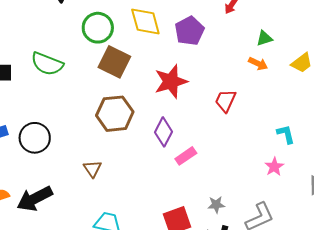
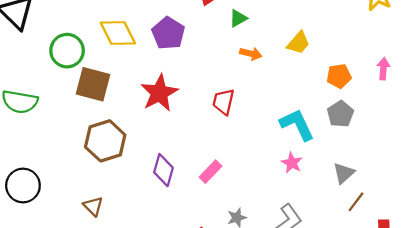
green triangle: (264, 38) -> (238, 18), moved
purple diamond: (163, 132) -> (163, 170), moved
cyan L-shape: (286, 134) -> (297, 125), size x1.6
pink rectangle: (186, 156) -> (210, 172), moved

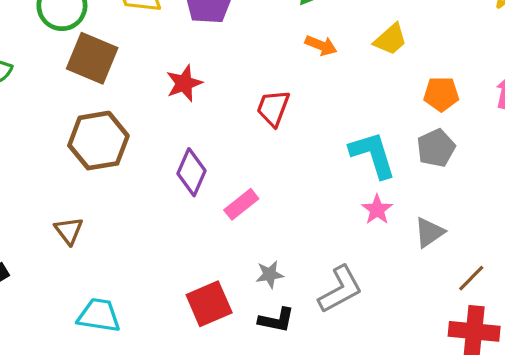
red star: (159, 93) -> (184, 83), size x0.7
pink star: (292, 163) -> (377, 210), moved
purple diamond: (163, 170) -> (192, 172), moved
brown line: (356, 202) -> (471, 278), moved

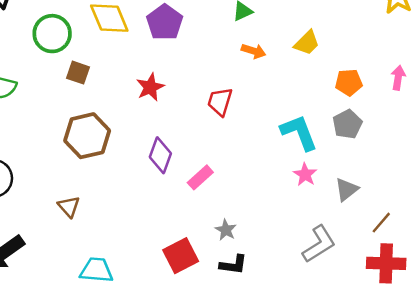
brown square: (92, 58) -> (78, 73), size x0.6
gray star: (270, 274) -> (226, 230), turned -30
gray L-shape: (340, 289) -> (319, 244), moved

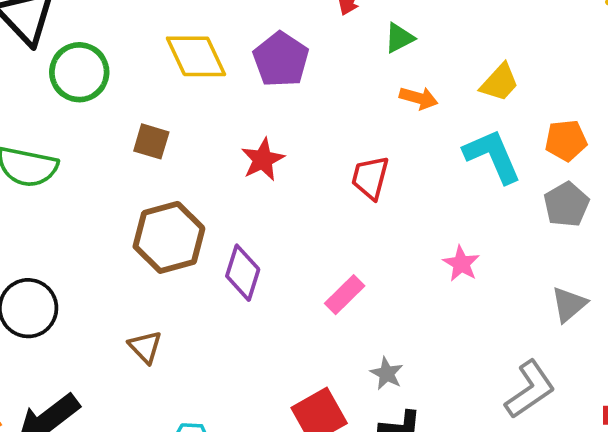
green circle: (52, 34) -> (79, 72), moved
cyan L-shape: (299, 132) -> (493, 156), moved
purple diamond: (160, 155) -> (243, 273), moved
pink star: (305, 175) -> (461, 264), moved

